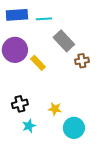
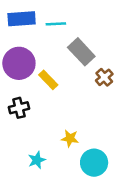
brown cross: (82, 61) -> (104, 77), turned -32
black cross: (20, 104) -> (19, 108), moved

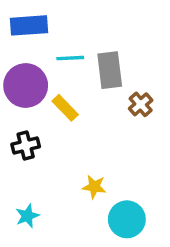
cyan line: (56, 24) -> (70, 58), moved
gray rectangle: (81, 52) -> (110, 70), turned 36
cyan star: (37, 160) -> (27, 216), moved

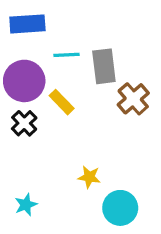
brown cross: (141, 104) -> (133, 99), size x1.4
black cross: (26, 146) -> (24, 123), moved, turned -30

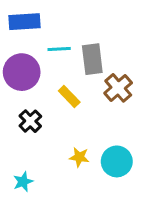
yellow rectangle: (62, 102) -> (69, 97), moved
black cross: (24, 123) -> (30, 121), moved
cyan circle: (120, 208) -> (117, 161), moved

